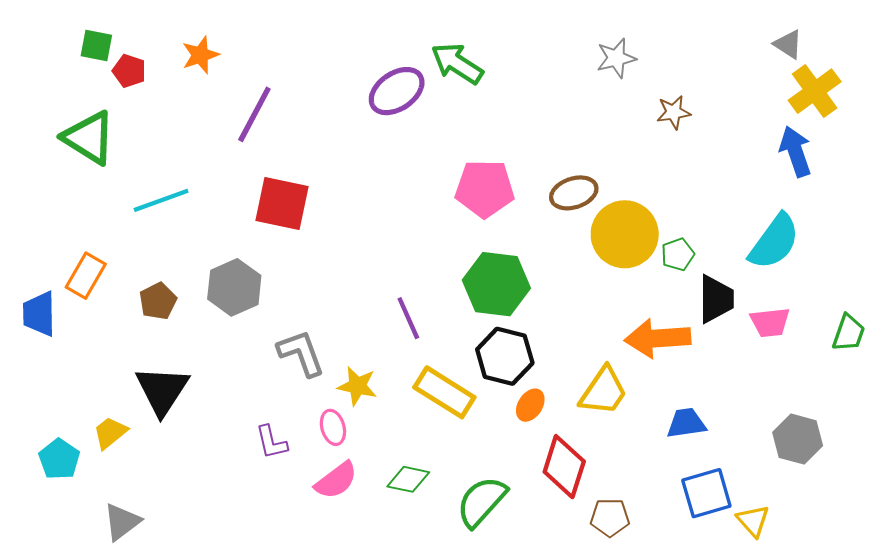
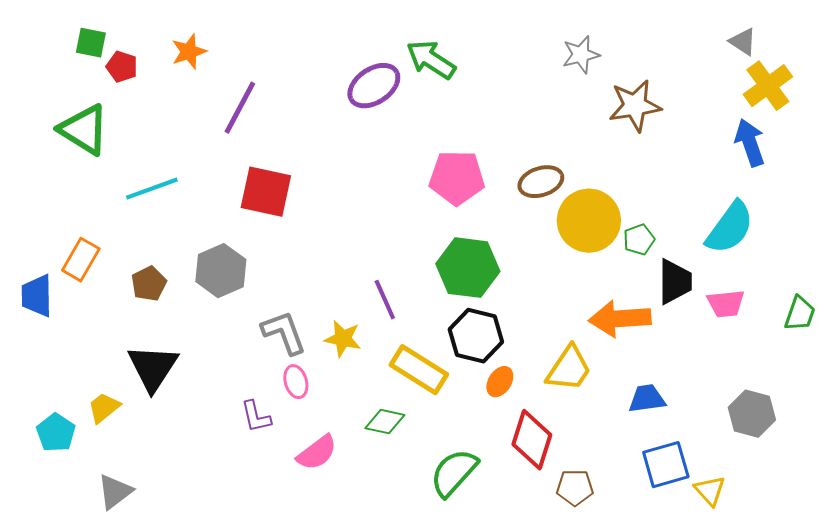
brown star: (674, 112) -> (635, 106), size x1.6
yellow star: (357, 386) -> (343, 339), moved
pink ellipse: (333, 427) -> (296, 382), moved
green diamond: (408, 479) -> (385, 422), moved

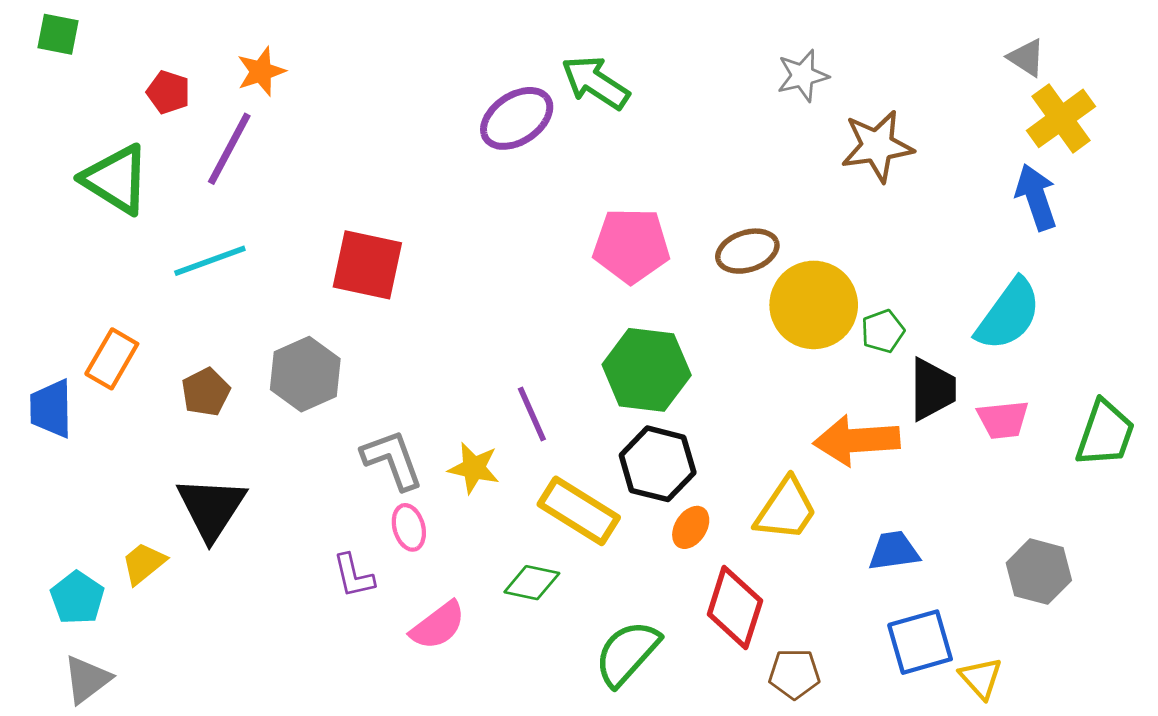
green square: (91, 43) -> (58, 34), moved
purple line: (240, 108) -> (229, 149), moved
green trapezoid: (800, 314) -> (1105, 433), size x1.4
gray triangle: (115, 492) -> (87, 679), moved

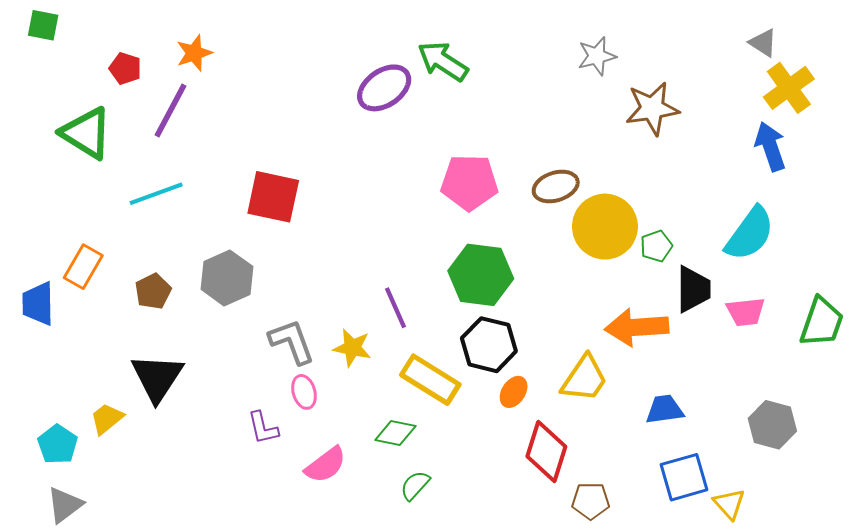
green semicircle: (627, 653) -> (415, 485), moved, size x0.6

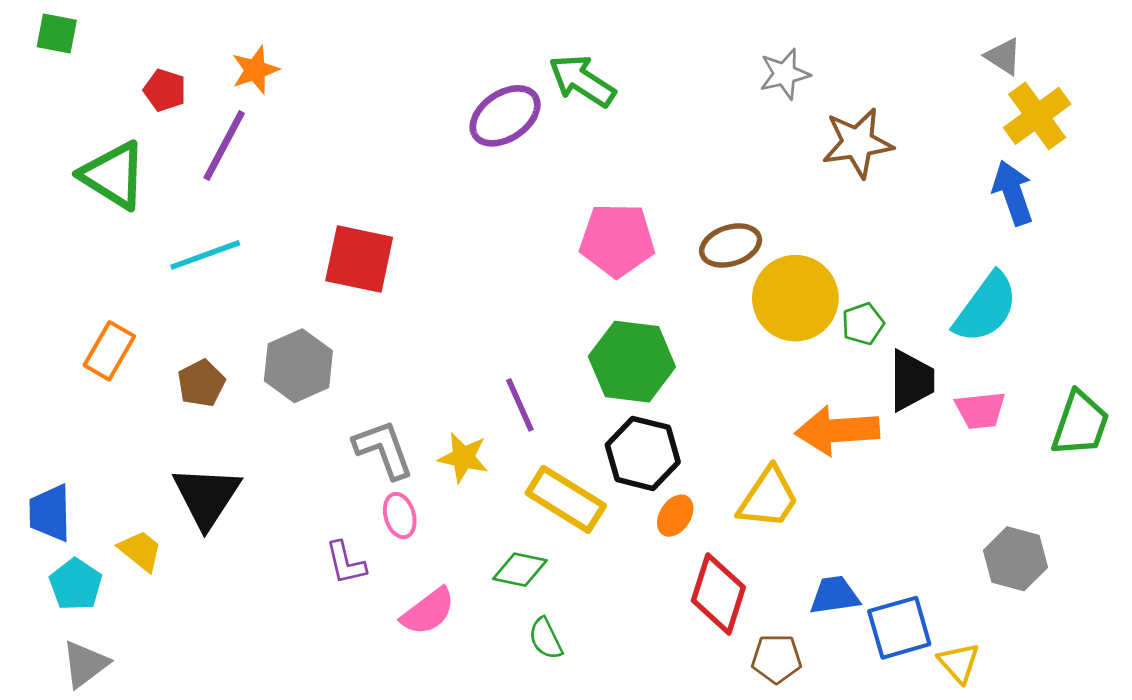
blue trapezoid: (38, 304) -> (50, 513), moved
blue trapezoid: (665, 409) -> (835, 595), moved
yellow trapezoid: (107, 419) -> (140, 551), turned 78
green semicircle: (415, 485) -> (546, 638), turned -68

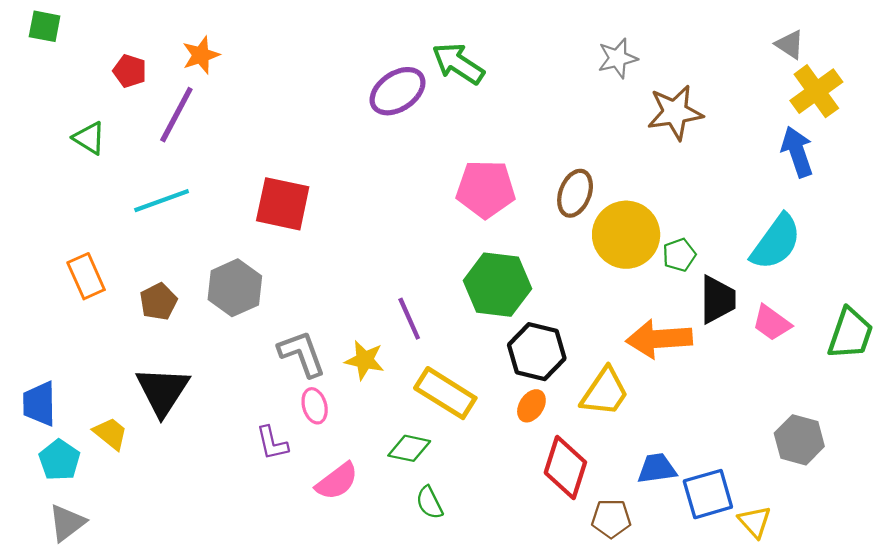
green triangle: (113, 175) -> (89, 138), size x0.6
brown ellipse: (731, 245) -> (575, 193), turned -51
orange rectangle: (109, 351) -> (86, 276), turned -54
pink trapezoid: (980, 410) -> (772, 323), turned 42
black hexagon: (643, 453) -> (537, 352), moved

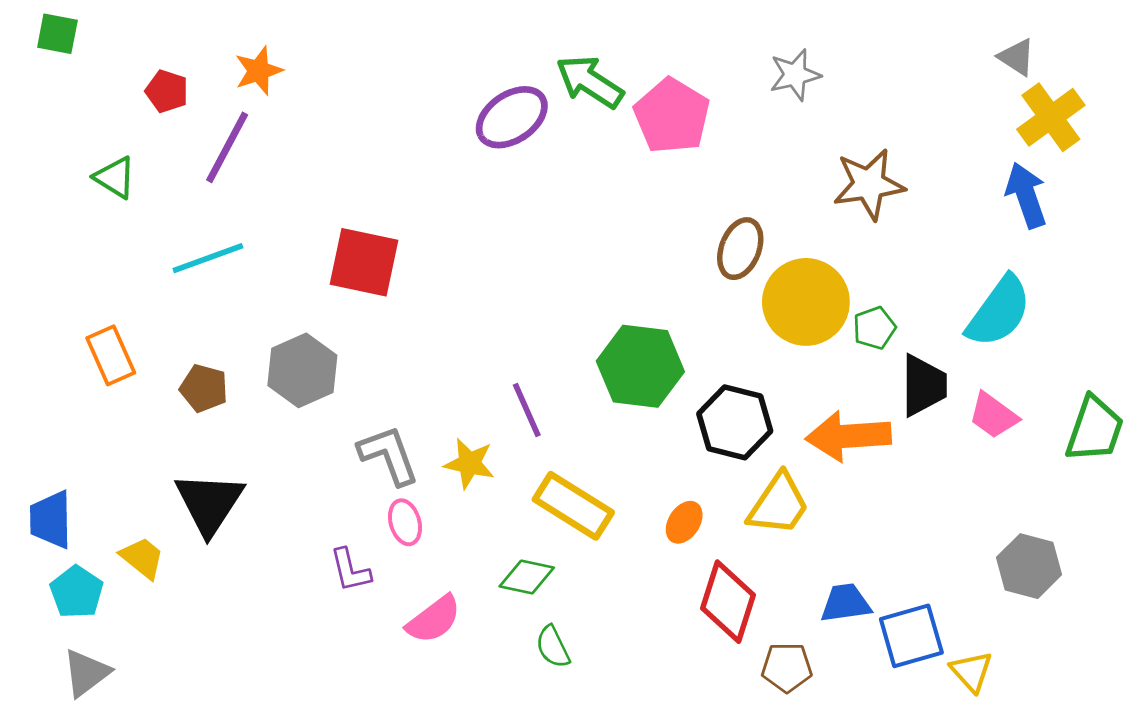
brown star: (675, 112) -> (869, 184), moved
pink pentagon: (486, 189) -> (672, 116), moved, turned 30
brown pentagon: (158, 302) -> (204, 388), turned -30
black hexagon: (537, 352) -> (735, 422), moved

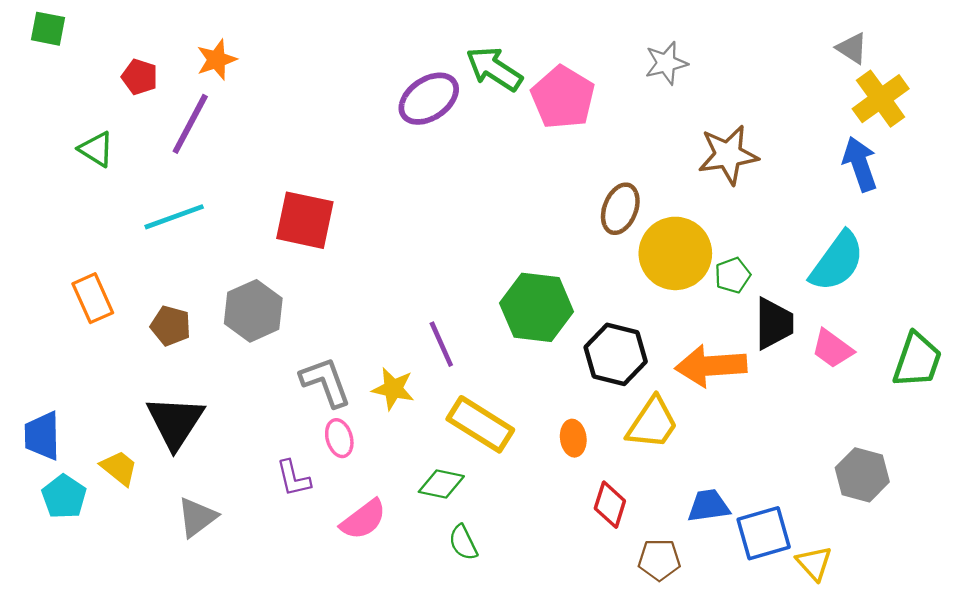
orange ellipse: (684, 522) -> (573, 438), turned -40
red diamond: (728, 602) -> (610, 505), size x0.7
gray triangle: (86, 673) -> (197, 517), moved

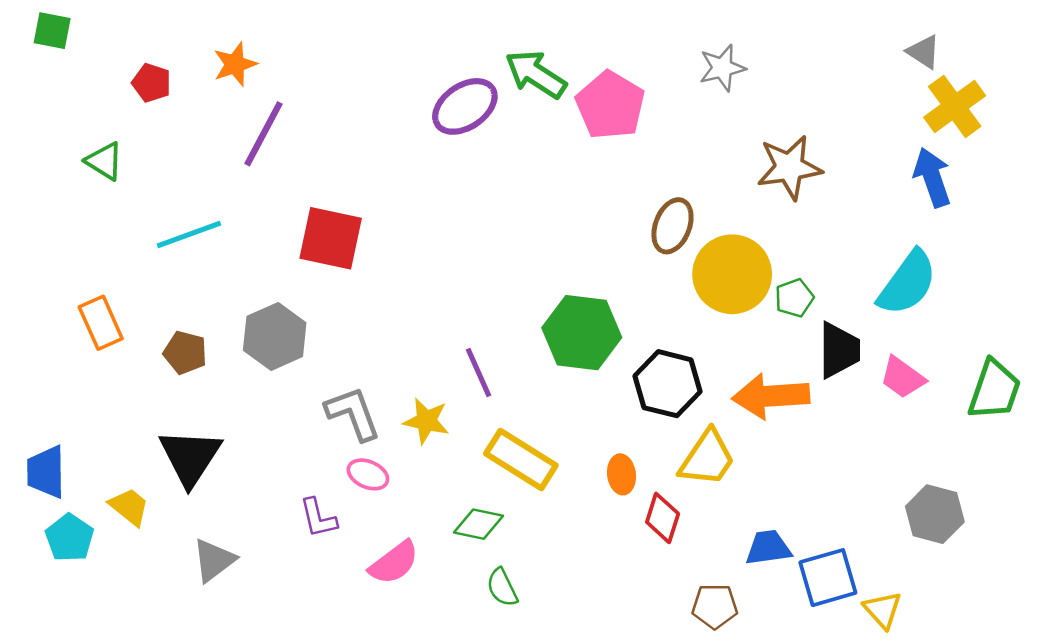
purple line: (190, 124) -> (264, 134), moved
pink ellipse: (339, 438) -> (368, 474), turned -51
red diamond: (610, 505) -> (663, 518), moved

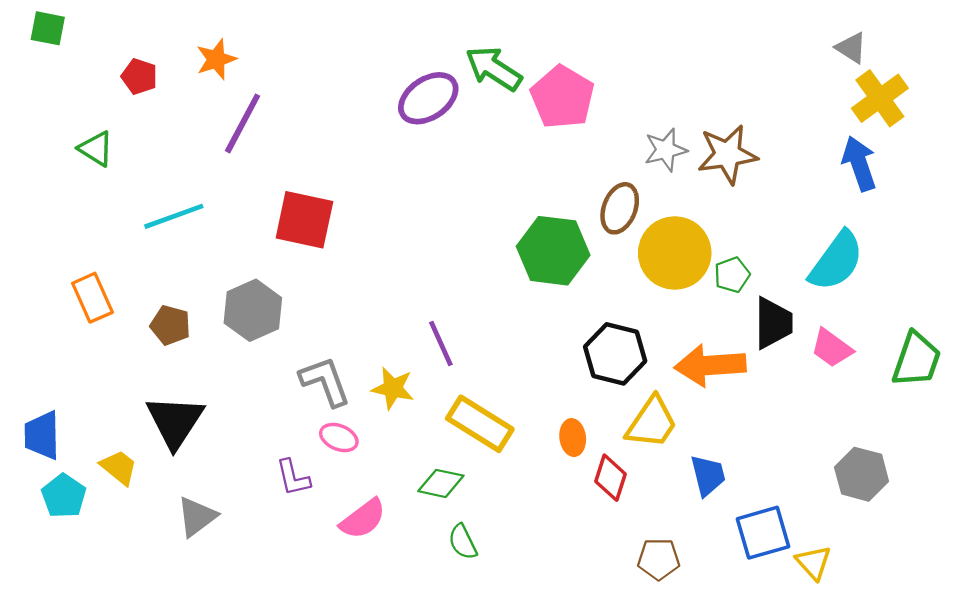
gray star: (722, 68) -> (666, 150), moved
green hexagon: (582, 333) -> (553, 251), moved
blue trapezoid: (768, 548) -> (708, 475), moved, turned 84

